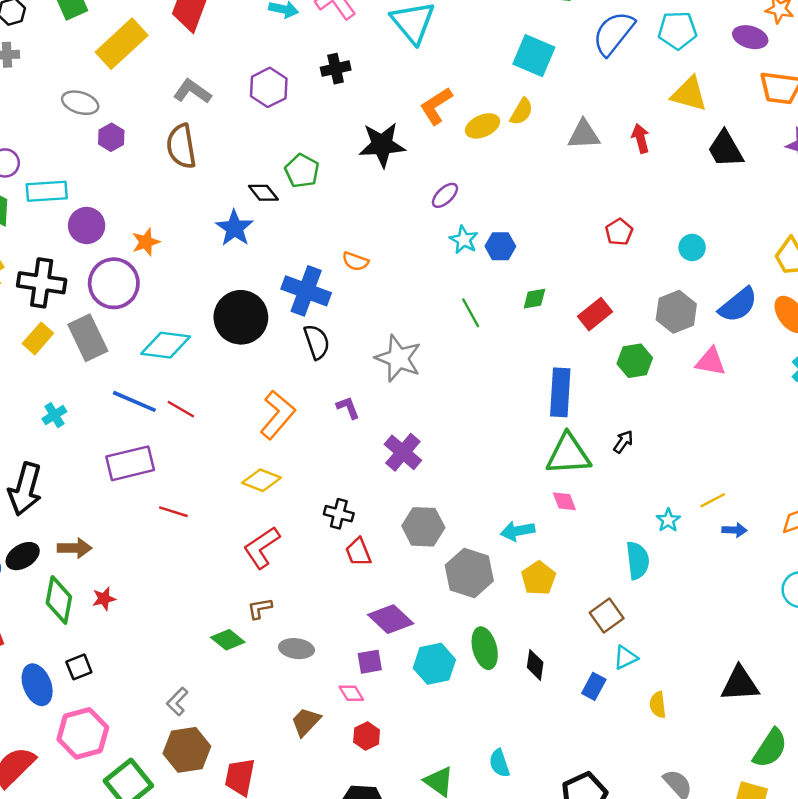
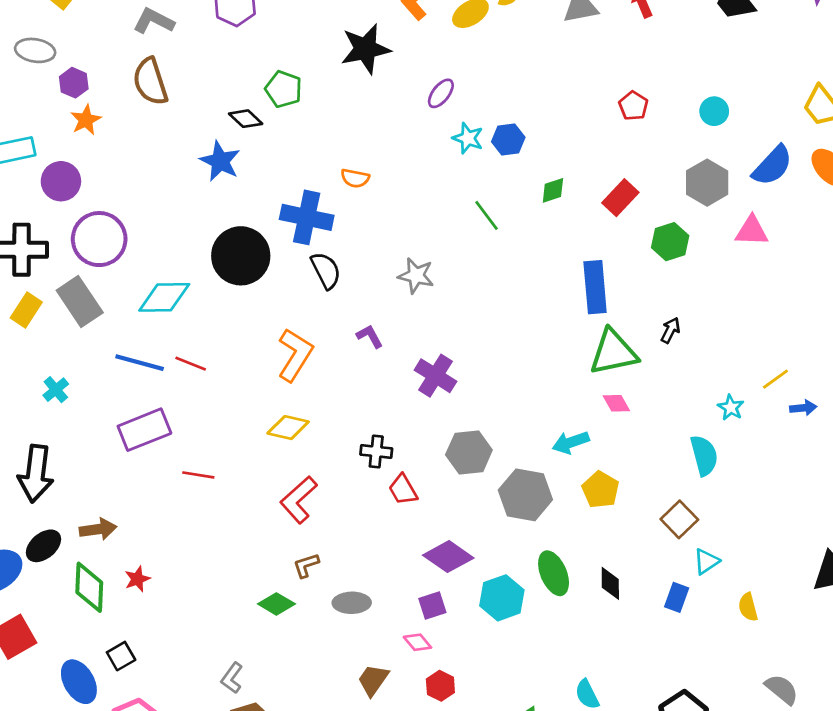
orange star: (146, 242) -> (86, 120), moved
gray star: (398, 358) -> (416, 276), size x0.7

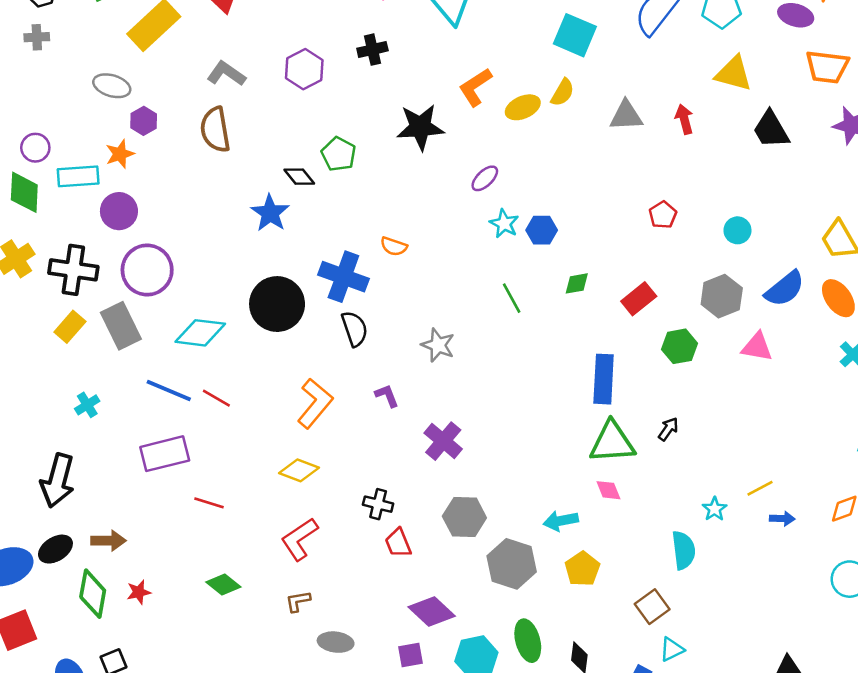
orange star: (86, 120) -> (120, 154), moved
green diamond: (276, 604) -> (223, 584), moved

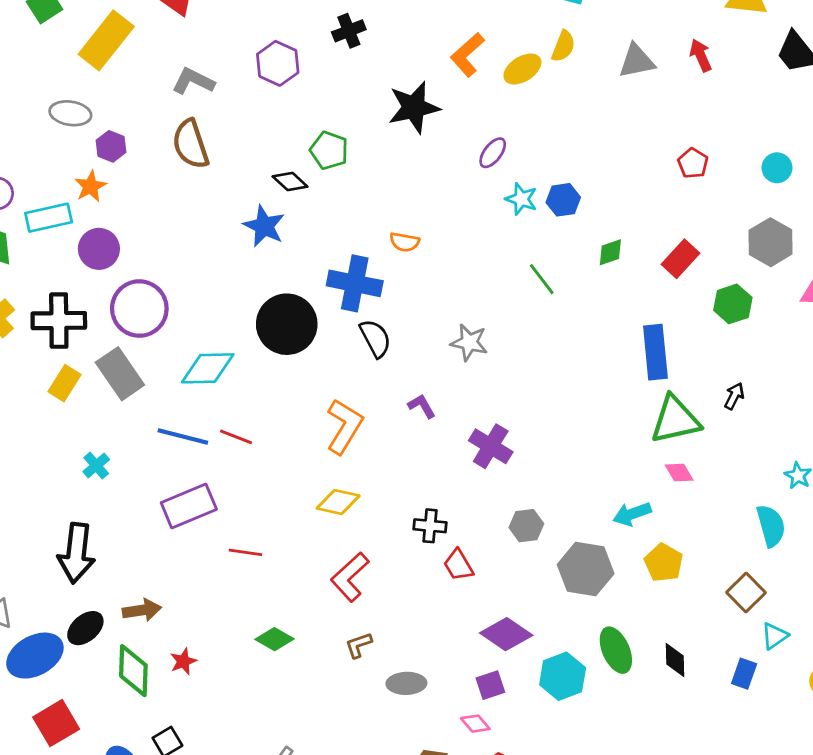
gray hexagon: (464, 517) -> (526, 526), size x0.7

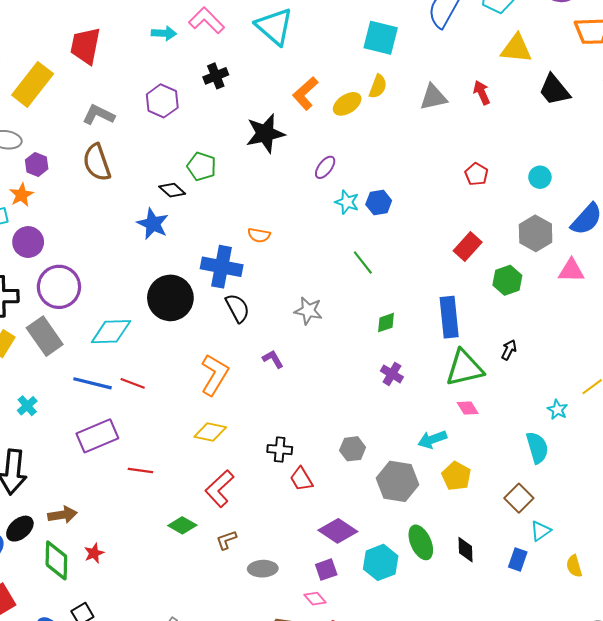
green diamond: (610, 252) -> (386, 323), moved
purple cross: (491, 446) -> (392, 374), moved, size x0.7
green diamond: (274, 639) -> (182, 525), moved

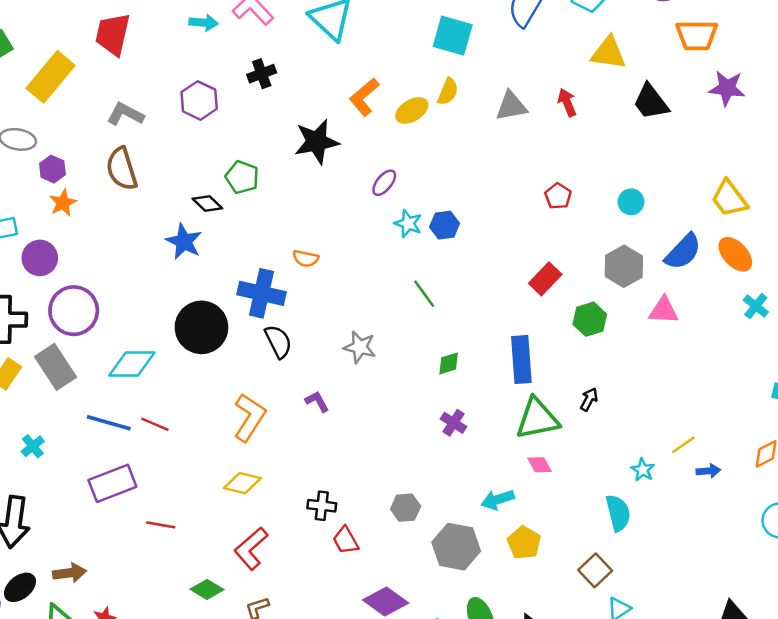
orange star: (21, 195) -> (63, 203), moved

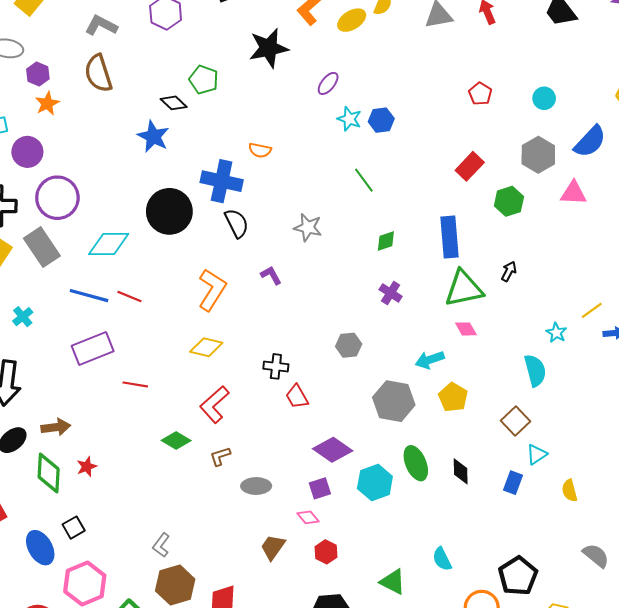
gray hexagon: (406, 508) -> (349, 345), moved

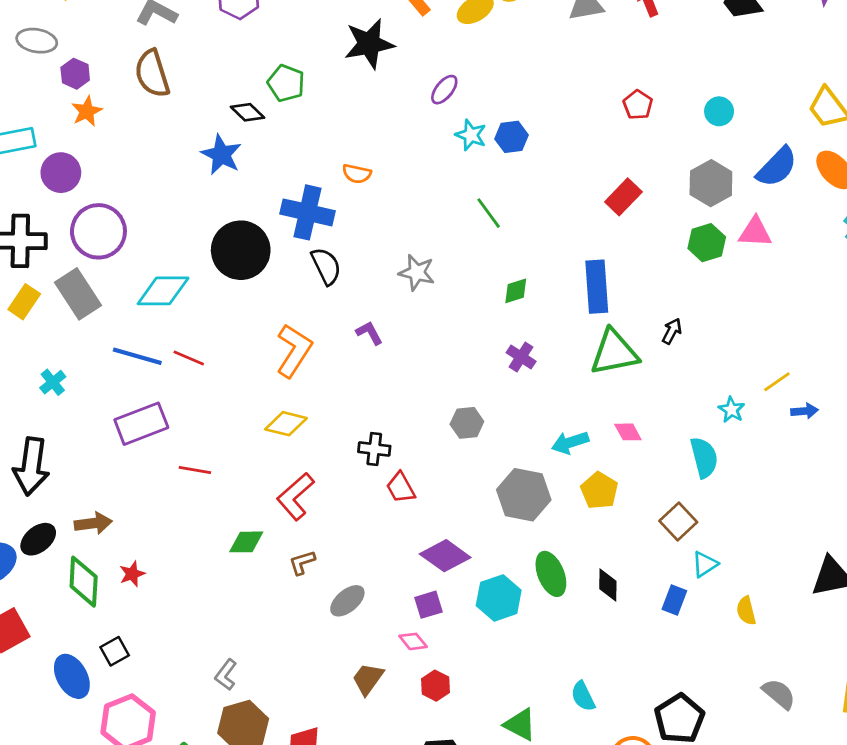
green hexagon: (509, 201) -> (707, 243), moved
pink diamond: (466, 329) -> (628, 432), moved
green diamond: (176, 441) -> (246, 542), turned -32
gray ellipse: (256, 486) -> (347, 601), turned -40

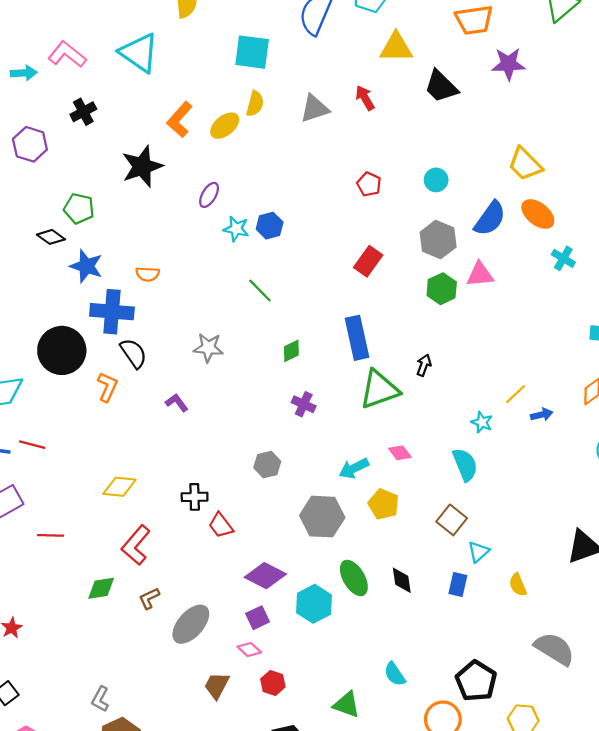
blue star: (221, 155) -> (86, 266), moved
orange L-shape: (294, 351) -> (107, 387), moved, size x0.7
gray ellipse: (347, 601) -> (191, 624), size x1.4
gray semicircle: (779, 694) -> (554, 649), size x1.4

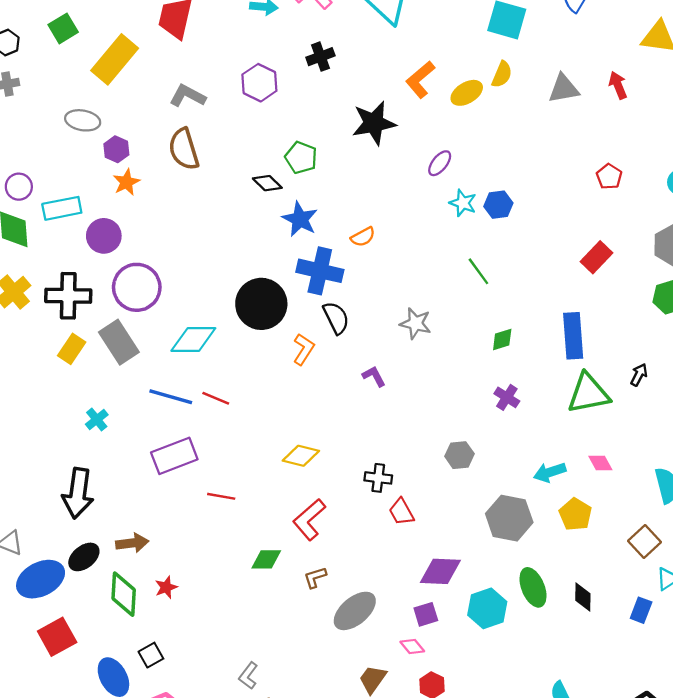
orange semicircle: (148, 274) -> (363, 237), turned -40
purple diamond: (265, 576) -> (440, 571), turned -33

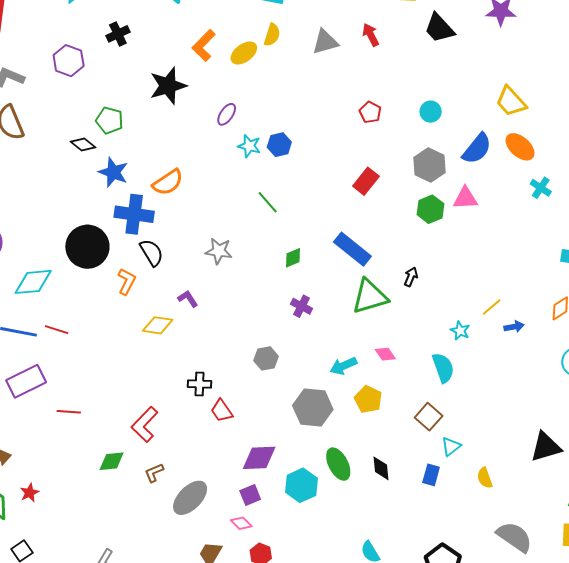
orange semicircle: (363, 237) -> (168, 182), size x1.5
blue rectangle: (573, 336) -> (352, 249), turned -42
yellow diamond: (301, 456) -> (158, 325), moved

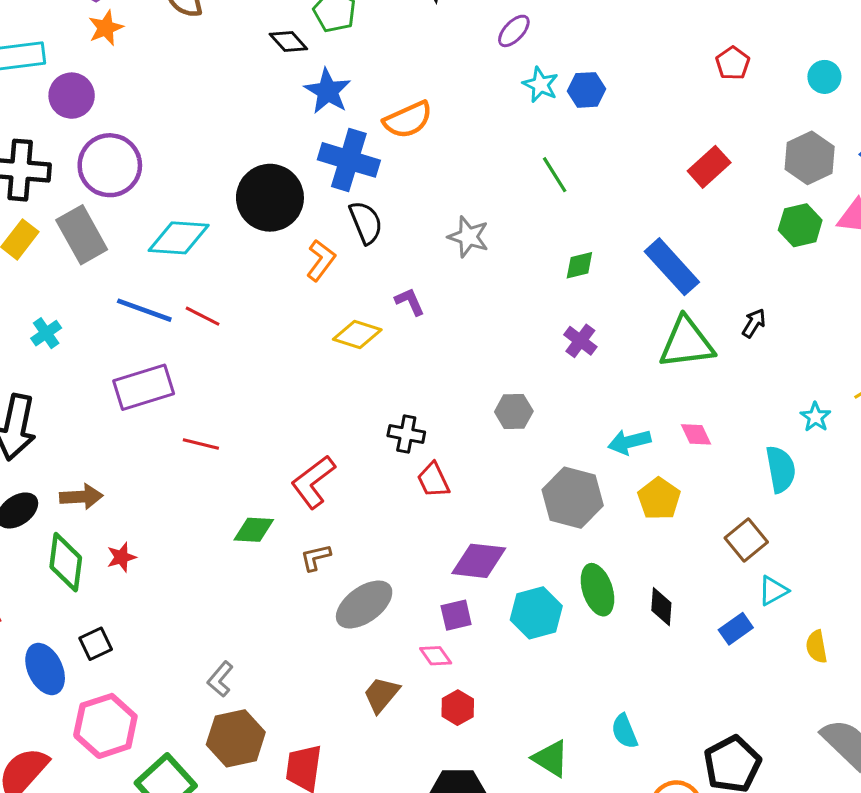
blue rectangle: (431, 475) -> (736, 629), turned 30

